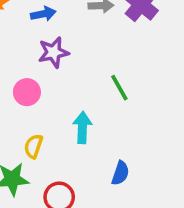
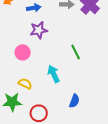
cyan arrow: (82, 127) -> (54, 74), turned -30
yellow semicircle: (33, 146) -> (25, 84), turned 96

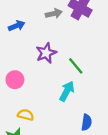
purple star: (39, 30) -> (46, 53), moved
cyan arrow: (54, 74) -> (67, 91), moved, turned 66

